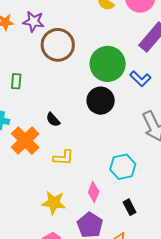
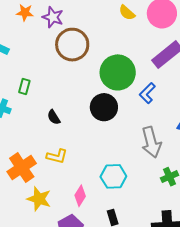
blue L-shape: (140, 79) -> (147, 93), turned 80
green rectangle: (16, 81) -> (24, 87), moved
orange cross: (25, 141) -> (22, 168), moved

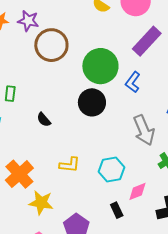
yellow L-shape: (57, 156) -> (70, 165), moved
pink diamond: (80, 196) -> (137, 191), moved, turned 45

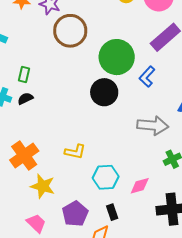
black semicircle: (44, 120) -> (25, 98), moved, turned 98
gray arrow: (144, 130) -> (153, 125), turned -68
cyan hexagon: (112, 170) -> (106, 177), moved
black rectangle: (117, 210) -> (112, 212), moved

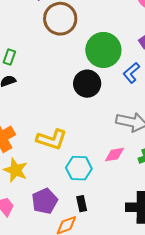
yellow L-shape: (75, 152) -> (52, 139), size x1.4
pink diamond: (140, 186) -> (114, 155), moved

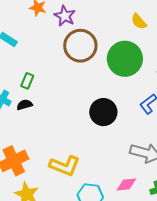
green circle: (103, 50) -> (125, 59), moved

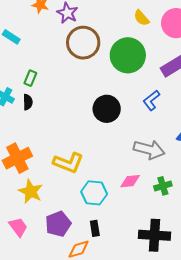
black semicircle: (25, 105) -> (28, 102), turned 105

